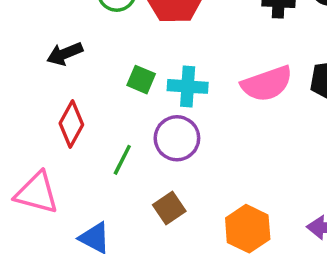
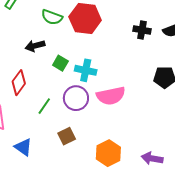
black arrow: (65, 54) -> (35, 46), moved
pink semicircle: (267, 84) -> (111, 96), moved

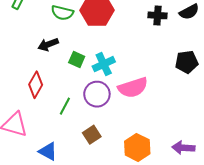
cyan cross: (86, 70) -> (104, 64), turned -30

